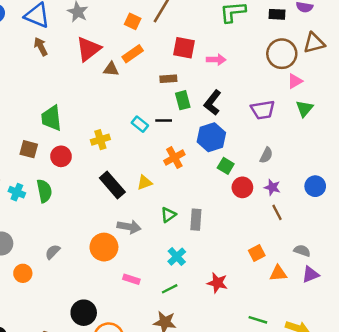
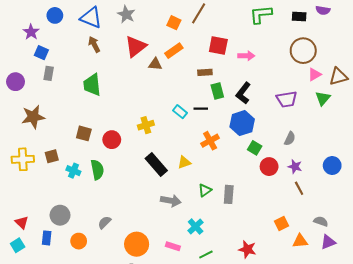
brown triangle: (314, 43) -> (338, 77), moved
green trapezoid: (51, 118) -> (92, 85), moved
orange circle: (104, 247) -> (137, 244), moved
cyan cross: (177, 257) -> (196, 227), moved

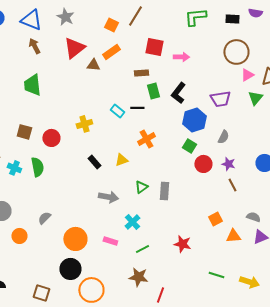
blue hexagon: (242, 123) -> (194, 120), moved
black rectangle: (156, 164) -> (94, 162), size x0.6

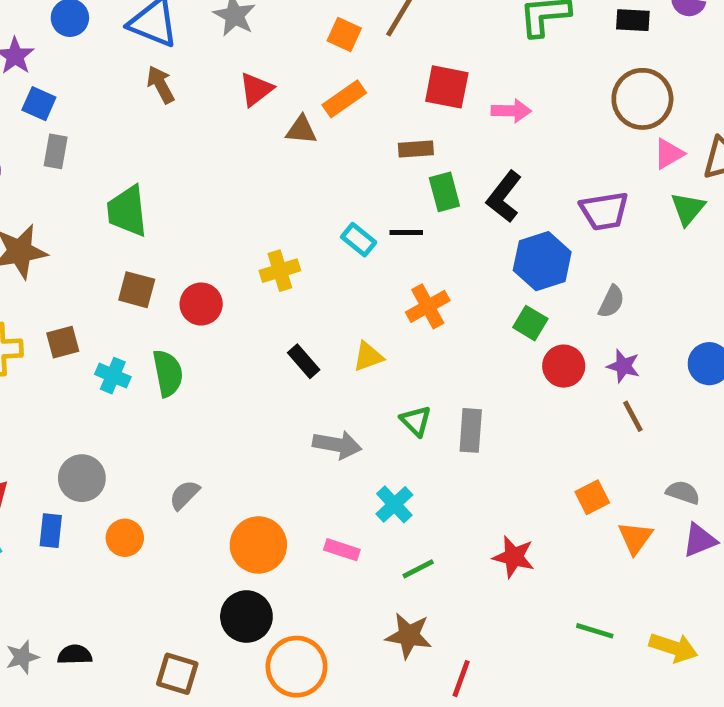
red triangle: (74, 48) -> (256, 89), size x0.7
green trapezoid: (32, 85) -> (127, 211), moved
green triangle: (141, 187) -> (416, 421), turned -40
orange triangle: (233, 236) -> (635, 538), turned -49

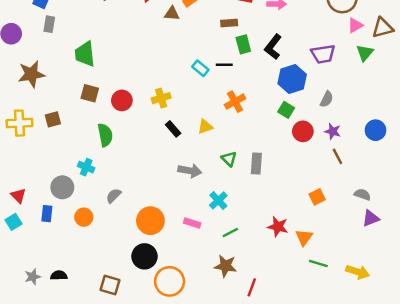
yellow cross: (280, 271) -> (161, 98), moved
cyan cross: (113, 376) -> (86, 167), moved
orange triangle: (635, 538) -> (304, 237), moved

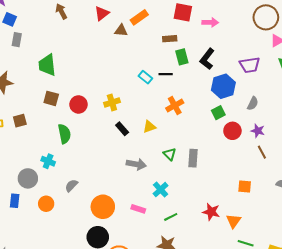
green square: (286, 110) -> (218, 113), turned 32
orange square: (317, 197) -> (245, 187), turned 32

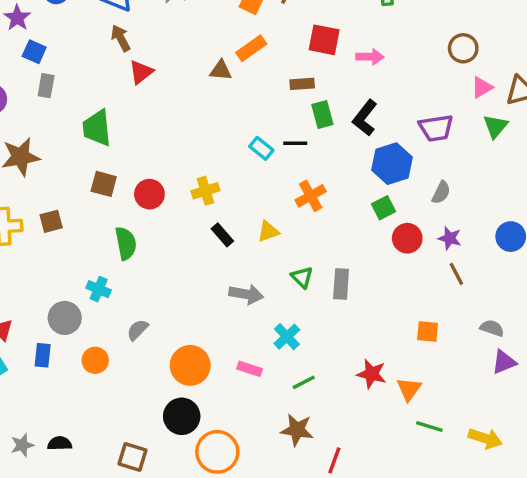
red triangle: (102, 13) -> (141, 72), moved
brown circle: (266, 17) -> (463, 48), size x0.7

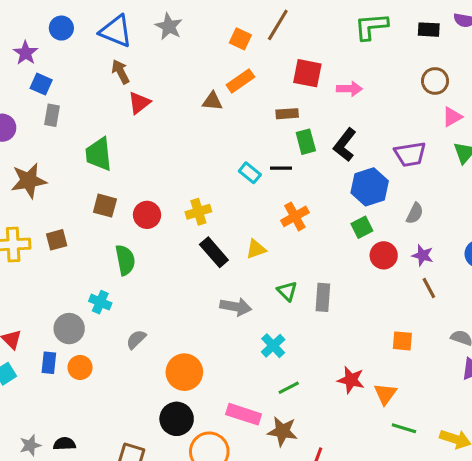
black rectangle: (222, 235) -> (214, 252), size x1.4
orange circle: (95, 360) -> (80, 367), moved
pink rectangle: (250, 369) -> (244, 414), moved, size x1.5

